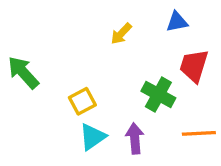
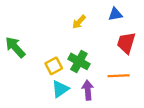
green cross: (158, 94) -> (79, 61), moved
orange line: (199, 133) -> (119, 76), moved

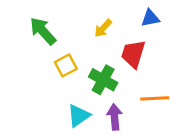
red trapezoid: (126, 43) -> (133, 54), moved
green arrow: (15, 47) -> (43, 31), moved
yellow square: (54, 66) -> (66, 65), moved

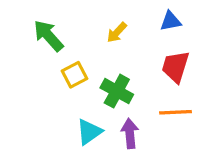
red trapezoid: (133, 54) -> (175, 67), moved

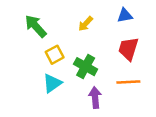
cyan triangle: (89, 132) -> (52, 83), moved

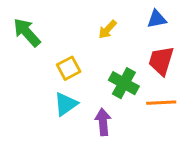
green arrow: (36, 26) -> (27, 32), moved
green cross: (86, 67) -> (124, 83), moved
purple arrow: (95, 97) -> (103, 122), moved

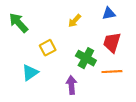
cyan triangle: (66, 104) -> (30, 73), moved

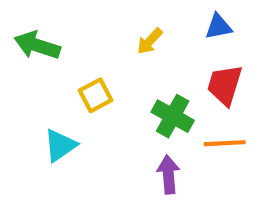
green arrow: (19, 23) -> (37, 45), turned -30
purple arrow: (71, 85) -> (168, 174), moved

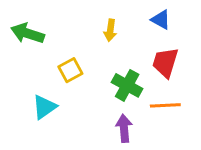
blue triangle: (218, 27) -> (161, 20), turned 40
yellow arrow: (150, 41) -> (110, 30), turned -35

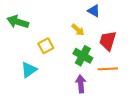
blue triangle: (161, 20) -> (94, 11), moved
yellow arrow: (110, 30) -> (78, 30), moved, turned -56

